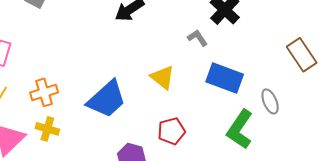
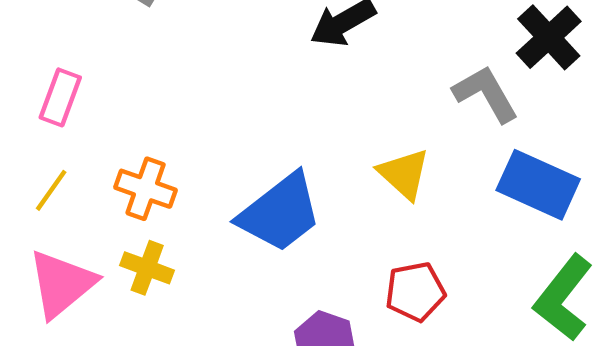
gray L-shape: (198, 38) -> (486, 94), size x1.5
orange cross: (44, 92) -> (146, 189), turned 32

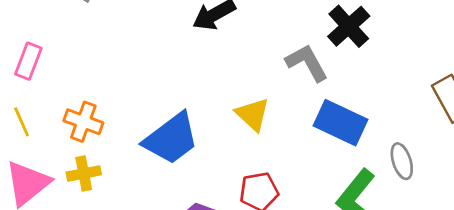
yellow line: (51, 190) -> (22, 122), turned -60
yellow cross: (147, 268) -> (84, 173), turned -32

